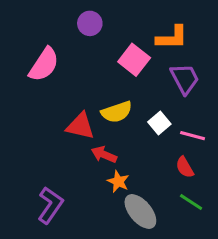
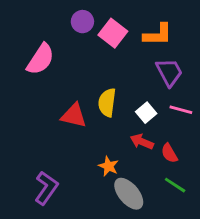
pink square: (134, 60) -> (113, 33), moved
yellow semicircle: (117, 112) -> (107, 103), turned 116
pink line: (193, 136) -> (181, 110), moved
red arrow: (104, 155) -> (142, 142), moved

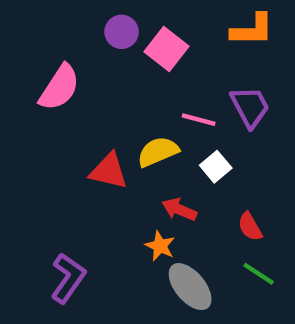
orange L-shape: (158, 35) -> (252, 30), moved
yellow semicircle: (107, 103) -> (158, 152), turned 60
pink line: (181, 110) -> (199, 120), moved
red arrow: (142, 142) -> (179, 210), moved

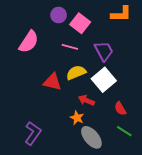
purple trapezoid: (250, 107) -> (104, 51), moved
pink line: (199, 120) -> (70, 47), moved
white square: (216, 167) -> (104, 80), size x1.6

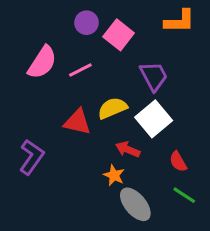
pink line: (70, 47) -> (80, 70), moved, turned -42
purple L-shape: (33, 133) -> (32, 157), moved

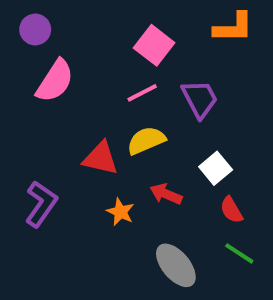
purple circle: (87, 23) -> (35, 30), moved
pink line: (80, 70) -> (142, 93), moved
white square: (154, 119) -> (216, 168), moved, size x0.7
orange star: (114, 175) -> (120, 212), moved

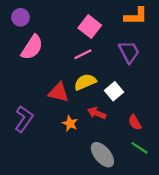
purple trapezoid: (200, 99) -> (129, 52), moved
white square: (216, 168) -> (114, 91), moved

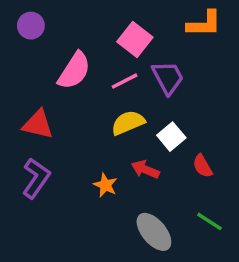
pink semicircle: (32, 47) -> (74, 71), moved
purple trapezoid: (129, 52) -> (168, 78), moved
red triangle: (59, 92) -> (38, 124), moved
red semicircle: (135, 122) -> (202, 166), moved

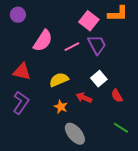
pink square: (135, 39) -> (89, 21), moved
yellow semicircle: (128, 123) -> (59, 80), moved
gray ellipse: (154, 232) -> (75, 134), moved

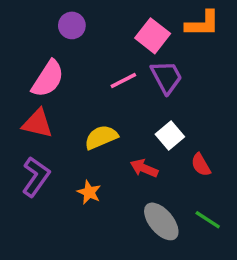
purple circle: (18, 15) -> (72, 25), moved
pink semicircle: (43, 41) -> (48, 79), moved
orange star: (61, 107) -> (89, 192), moved
gray ellipse: (75, 134) -> (161, 221), moved

